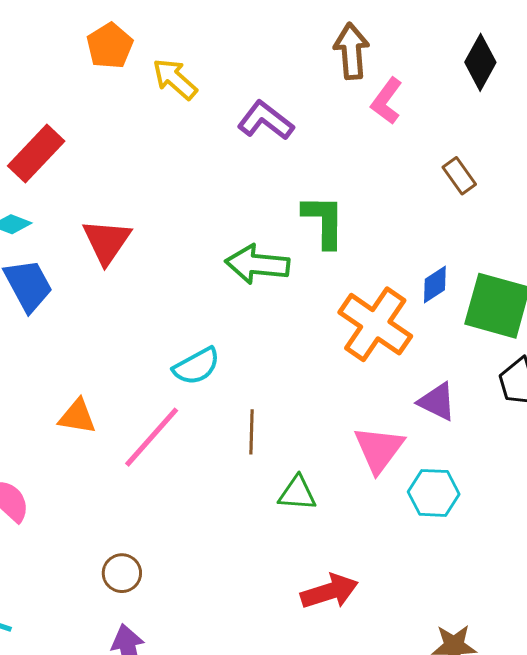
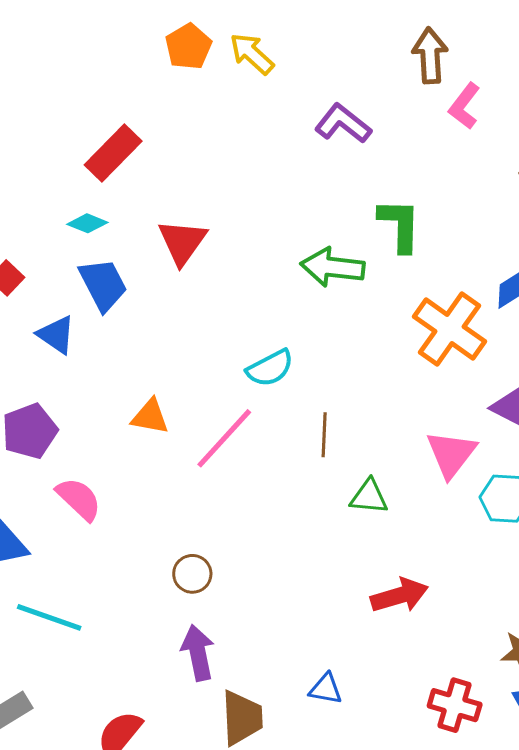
yellow arrow: (175, 79) -> (252, 54), moved

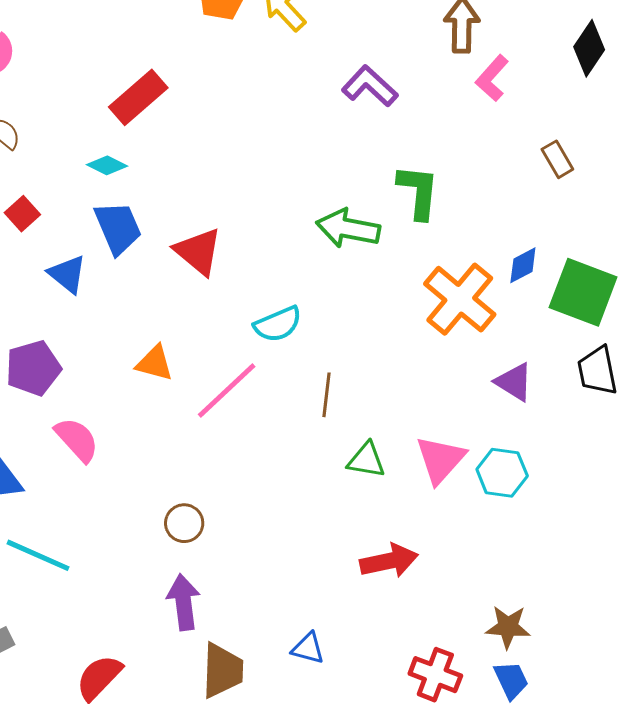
red triangle: (182, 242) -> (198, 251), moved, turned -30
pink triangle: (451, 454) -> (440, 460), moved

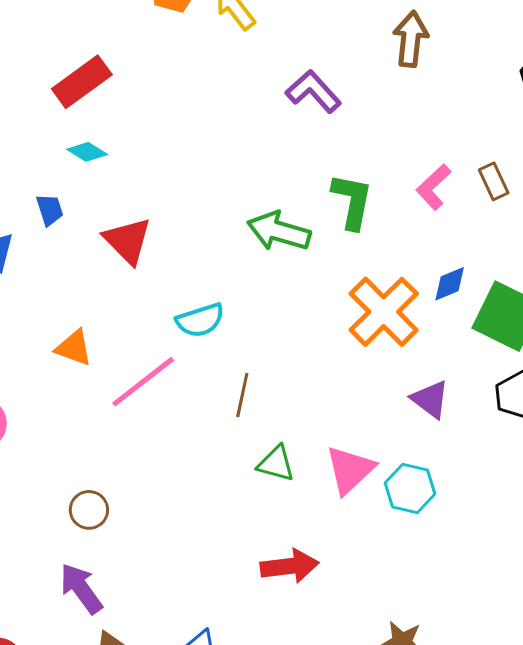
pink L-shape: (492, 78) -> (433, 187), moved
cyan diamond: (107, 165) -> (87, 152), moved
blue trapezoid: (118, 228) -> (50, 210), size x0.6
purple arrow: (184, 602) -> (81, 589), turned -34

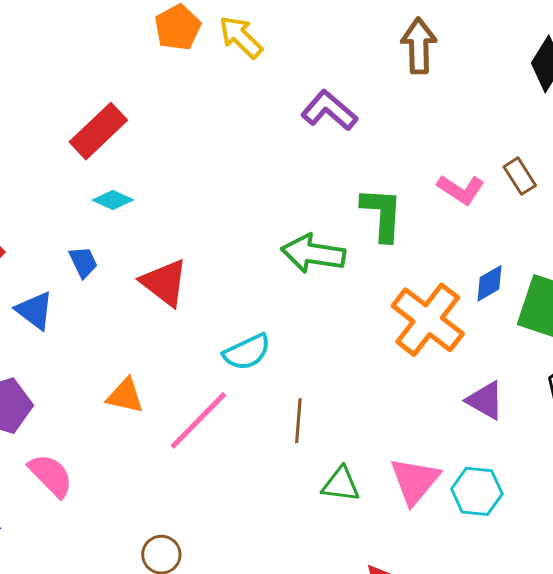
pink L-shape: (433, 187) -> (461, 190), turned -96

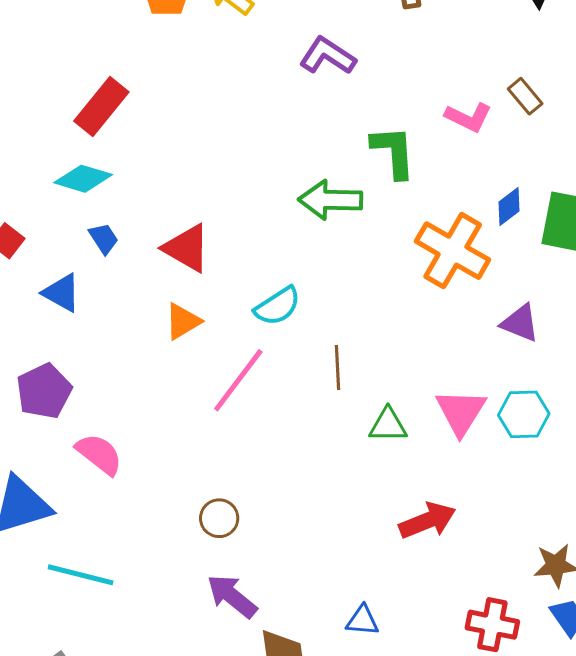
cyan diamond: (113, 200) -> (83, 179), moved, size x1.4
orange triangle: (125, 396) -> (183, 321), moved, turned -36

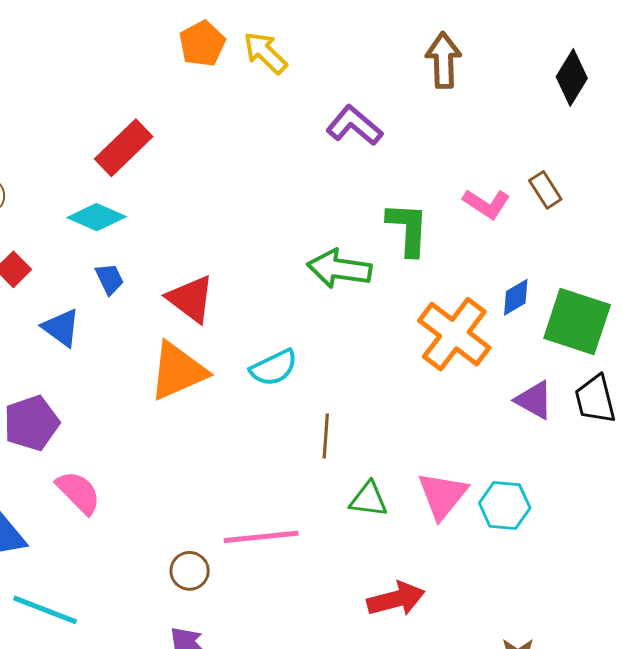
orange triangle: (183, 321) -> (178, 371), size x1.6
purple triangle: (520, 323) -> (534, 400), moved
pink line: (238, 380) -> (261, 537), moved, turned 40

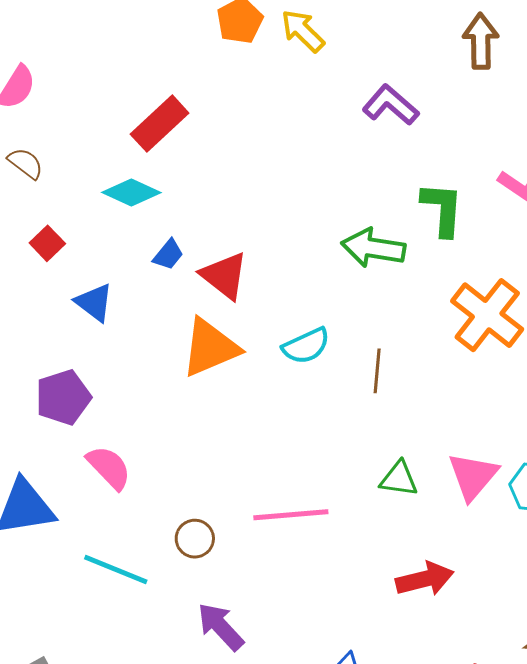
blue trapezoid: (109, 279) -> (168, 255), moved, turned 64
brown line: (326, 436) -> (377, 371), moved
brown circle: (190, 571) -> (195, 539), moved
cyan line: (45, 610) -> (116, 569), moved

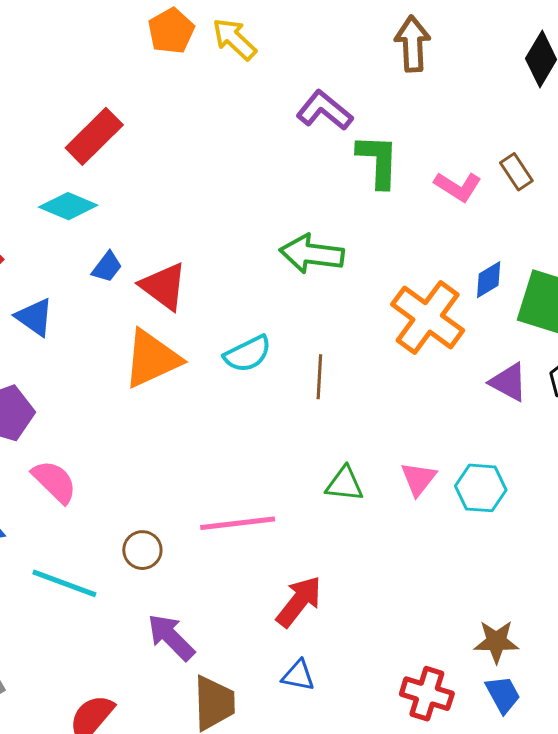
green L-shape: (442, 209) -> (378, 161), moved
pink triangle: (473, 476) -> (418, 479), size x0.7
red arrow: (425, 579) -> (299, 601), moved, turned -36

